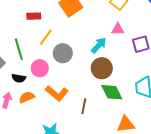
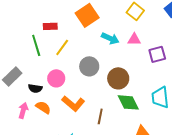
cyan arrow: (99, 45) -> (110, 38), moved, turned 72
green line: (19, 49) -> (36, 45), moved
gray circle: (63, 53) -> (89, 66), moved
orange semicircle: (27, 97) -> (43, 107), turned 56

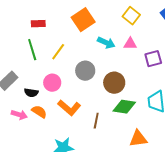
red rectangle: (50, 26) -> (38, 24), moved
green diamond: (128, 102) -> (124, 107), turned -55
pink arrow: (23, 110) -> (19, 115), turned 91

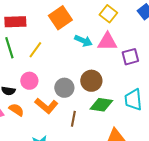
red rectangle: (38, 24) -> (15, 22), size x1.5
pink triangle: (130, 44) -> (107, 42), size x1.5
gray circle: (85, 71) -> (64, 88), moved

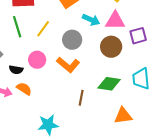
brown circle: (91, 81) -> (111, 47), moved
gray circle: (64, 88) -> (72, 40), moved
orange L-shape: (46, 106) -> (68, 65), moved

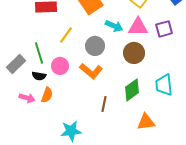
green line: (17, 27) -> (39, 53), moved
purple square: (138, 36) -> (164, 29), moved
green diamond: (109, 84) -> (132, 90), turned -45
orange semicircle: (24, 89) -> (47, 95), turned 77

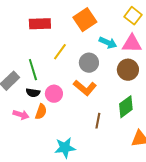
pink circle: (60, 66) -> (54, 94), moved

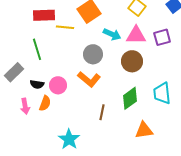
yellow line: (60, 52) -> (65, 27), moved, turned 60
green line: (33, 70) -> (37, 49), moved
pink arrow: (21, 115) -> (25, 106), turned 63
cyan star: (65, 148) -> (69, 139), turned -30

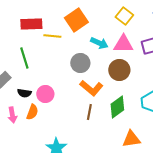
orange L-shape: (89, 79) -> (91, 88), moved
brown line: (102, 112) -> (89, 112), moved

